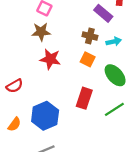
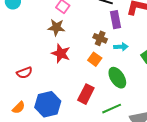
purple rectangle: (103, 13) -> (116, 20), turned 30

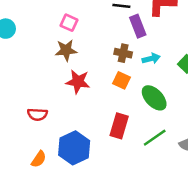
red semicircle: (24, 73) -> (37, 114), turned 35

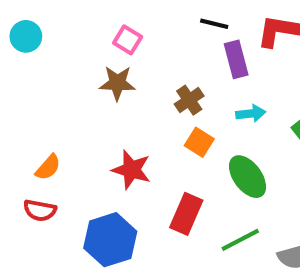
brown cross: (123, 53) -> (189, 100), moved, turned 36
red star: (78, 82) -> (131, 170), moved
red semicircle: (37, 114) -> (40, 210), moved
orange semicircle: (39, 159) -> (48, 167), moved

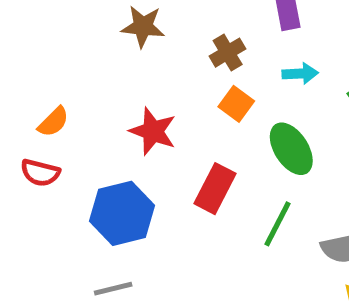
green line: (240, 240) -> (278, 224), turned -39

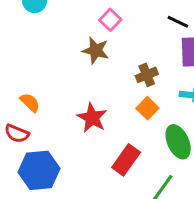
orange semicircle: (53, 122) -> (30, 103), turned -100
blue hexagon: (122, 213) -> (39, 170), moved

